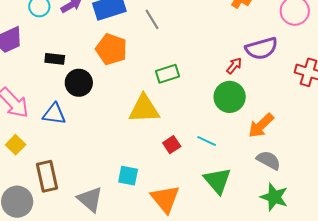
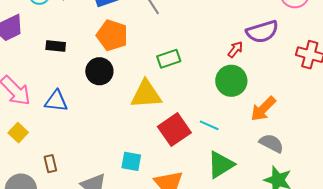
black circle: (79, 83) -> (99, 71), moved
red square: (172, 145) -> (174, 130), size x1.8
brown rectangle: (47, 176) -> (50, 164), size x0.6
green triangle: (217, 181) -> (221, 165), turned 40

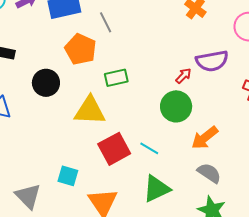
orange pentagon: (112, 35) -> (80, 49), moved

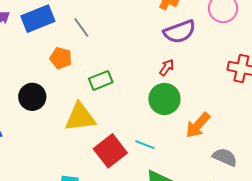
orange pentagon: (80, 49) -> (61, 58), size x0.7
purple semicircle: (212, 61) -> (180, 32), moved
gray semicircle: (209, 173) -> (225, 157), moved

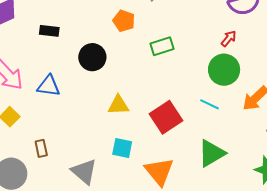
yellow triangle: (80, 117) -> (118, 105), moved, size x0.7
cyan line: (145, 145) -> (209, 104), moved

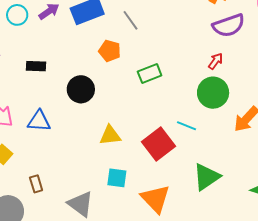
cyan line: (209, 104) -> (187, 126), moved

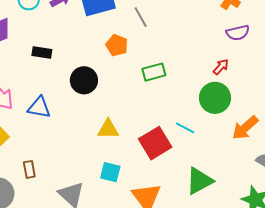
purple semicircle: (229, 25) -> (238, 33), size x0.7

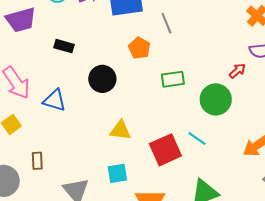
red arrow: (221, 67) -> (237, 71), moved
green circle: (215, 98) -> (216, 99), moved
cyan square: (110, 172) -> (117, 173), turned -30

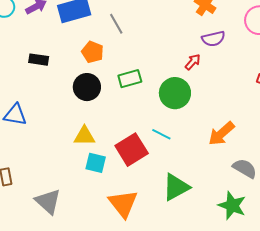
black rectangle: (64, 46) -> (39, 60), moved
black circle: (102, 79) -> (87, 87), moved
cyan square: (117, 173) -> (96, 163), moved, turned 30

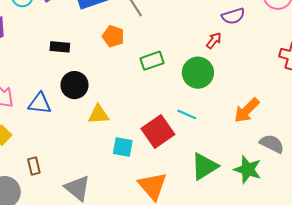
black circle: (87, 87) -> (74, 85), moved
yellow triangle: (84, 136) -> (99, 114), moved
green star: (232, 206) -> (248, 169), moved

